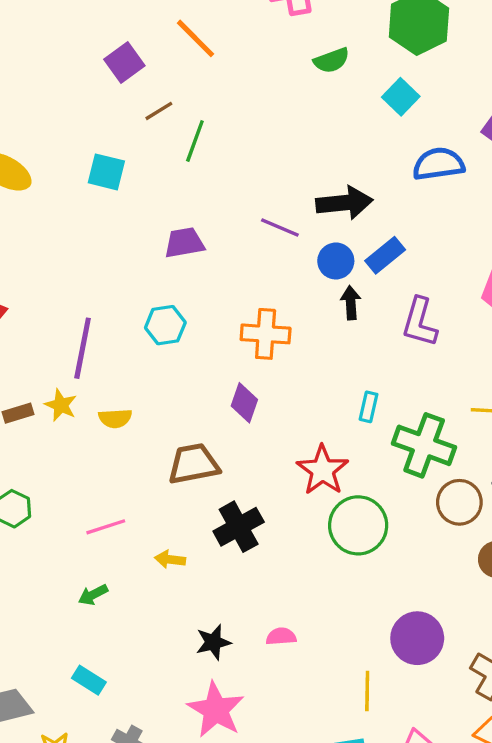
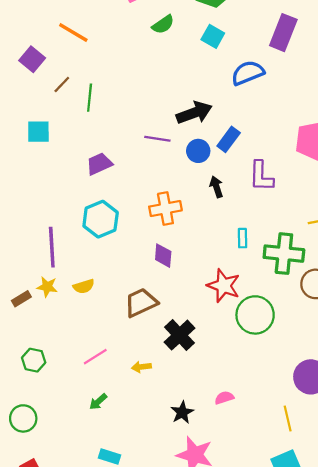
black arrow: (351, 303) -> (216, 187), moved
cyan hexagon: (165, 325) -> (101, 219), size x1.4

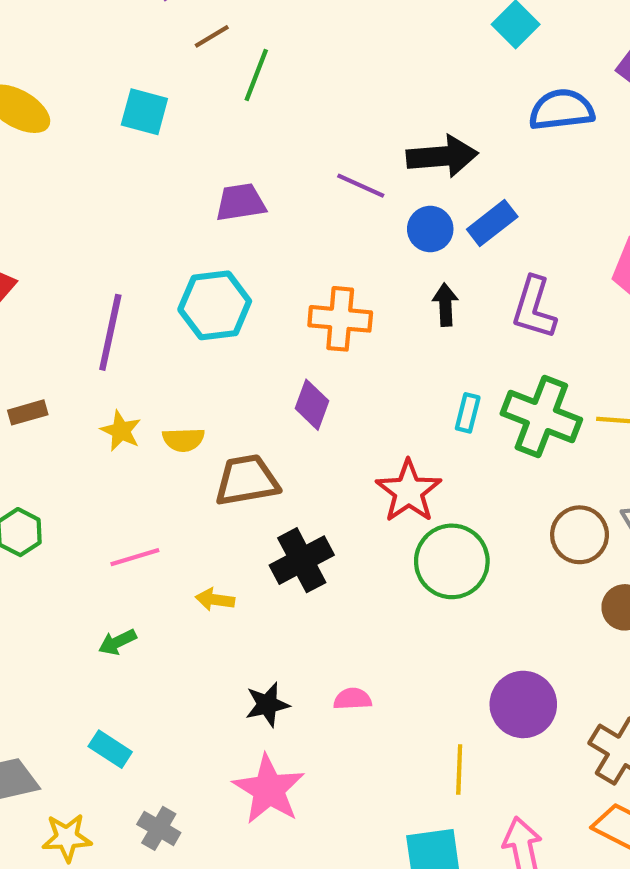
green cross: (284, 254) -> (541, 417), moved
yellow semicircle: (84, 286) -> (183, 440), moved
yellow star: (47, 287) -> (121, 431), moved

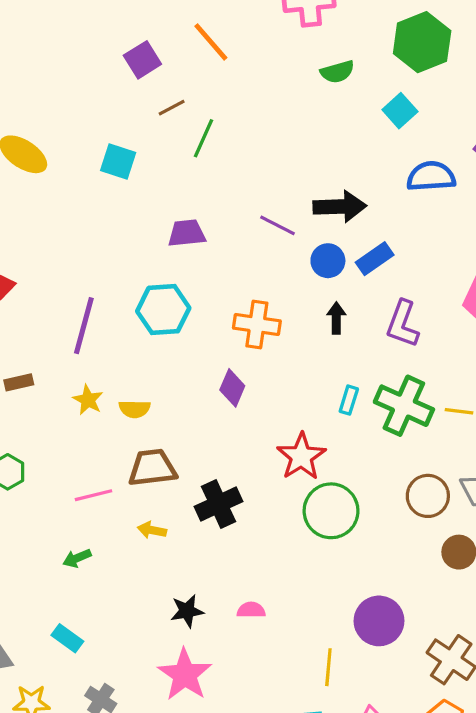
brown trapezoid: (247, 480) -> (152, 468), moved

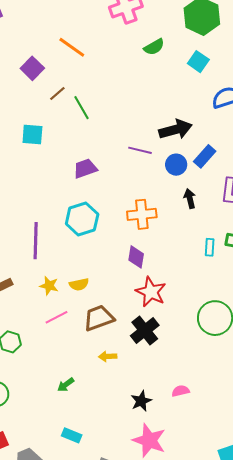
green line: (203, 138) -> (82, 108), turned -40
red star: (301, 456) -> (151, 292), moved
pink line: (94, 495) -> (57, 317), moved

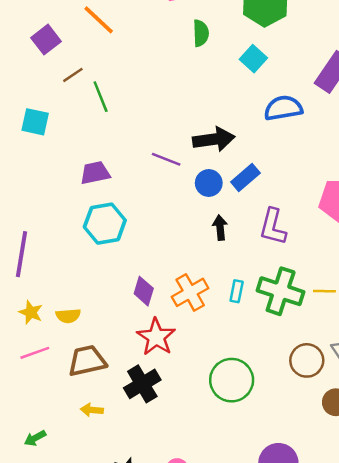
green semicircle: (154, 47) -> (201, 33), turned -70
orange cross: (142, 214) -> (190, 292), moved, turned -32
cyan hexagon: (82, 219) -> (105, 224), moved

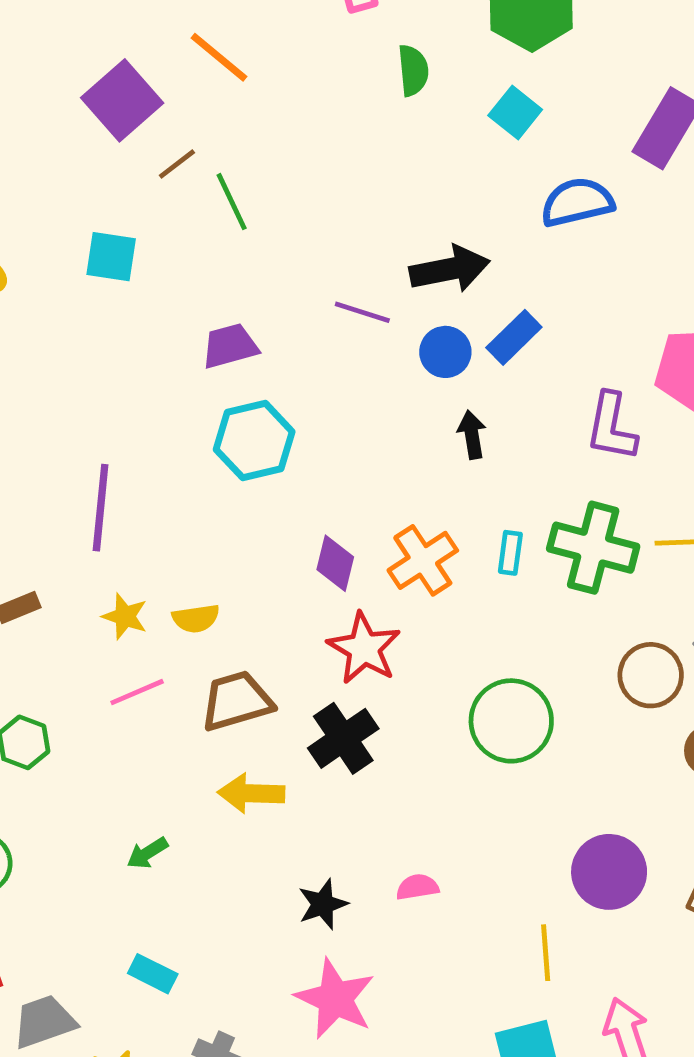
purple square: (46, 40) -> (122, 100), size x1.4
purple L-shape: (273, 227) -> (611, 427), moved
yellow arrow: (92, 410) -> (251, 793), size x1.5

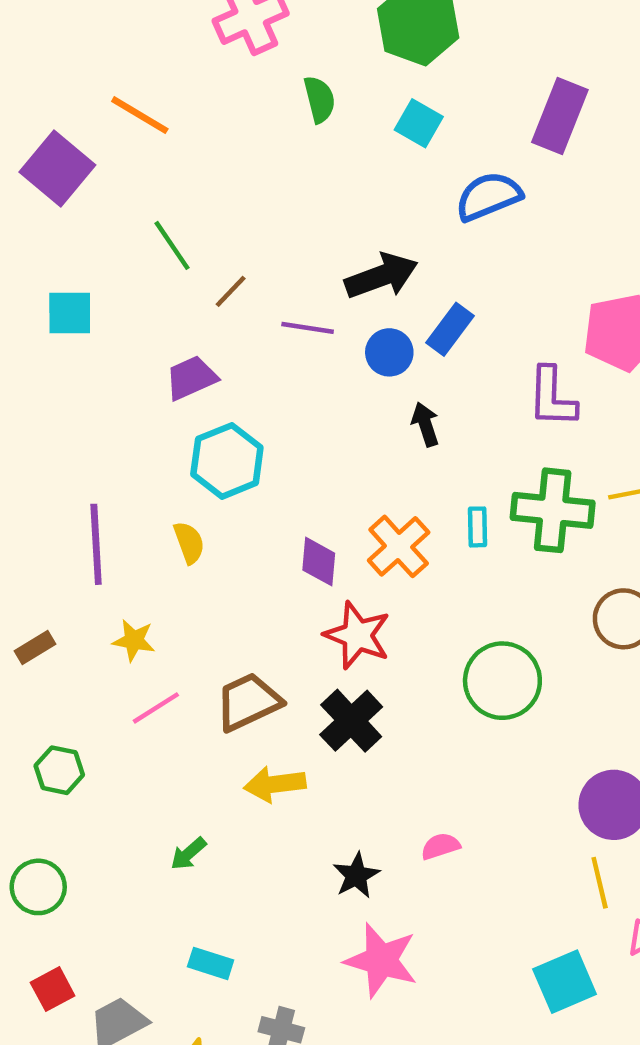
brown line: (177, 164) -> (231, 291), moved
yellow semicircle: (196, 618) -> (189, 543), moved, turned -93
yellow line: (546, 953) -> (600, 883), moved

